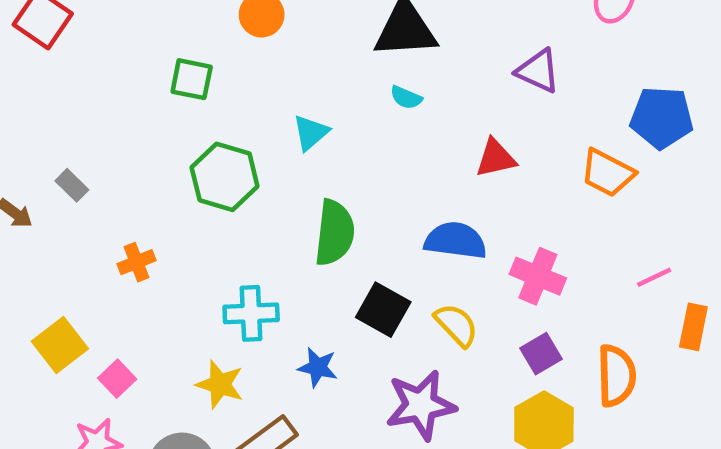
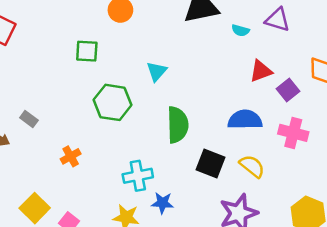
cyan semicircle: (406, 97) -> (240, 30), moved
purple square: (541, 354) -> (288, 90), moved
blue star: (318, 367) -> (162, 203), moved

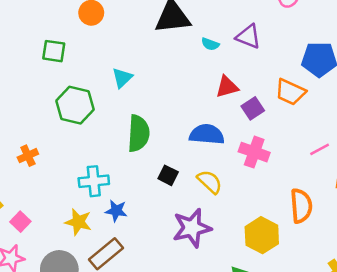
black square: (210, 163) -> (168, 175), size x0.7

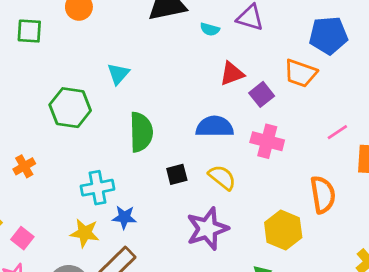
green square: (54, 51) -> (29, 31), moved
black square: (168, 175) -> (177, 174), turned -36

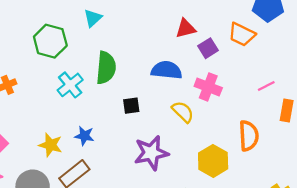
yellow semicircle: (222, 177) -> (183, 112), moved
cyan cross: (98, 188) -> (70, 85), moved, turned -35

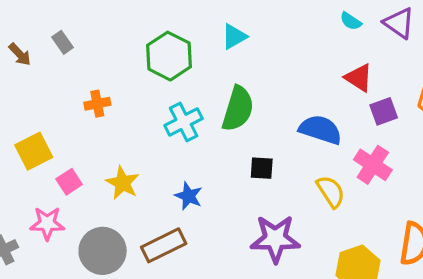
red triangle: (186, 28) -> (359, 78), turned 35
yellow star: (51, 145) -> (123, 183), moved

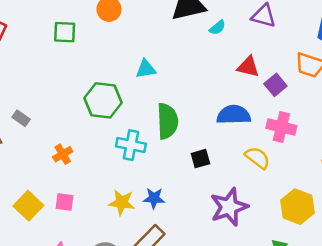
cyan semicircle: (351, 21) -> (217, 28), moved, turned -54
cyan triangle: (234, 37) -> (146, 69), turned 40
cyan cross: (184, 122) -> (131, 145), turned -32
pink square: (69, 182) -> (65, 202), moved, turned -30
yellow star: (123, 183) -> (122, 202), moved

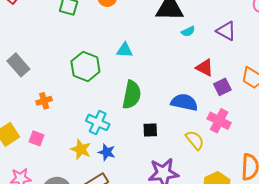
gray rectangle: (21, 118) -> (18, 65), size x1.6
cyan cross: (131, 145) -> (98, 122), moved

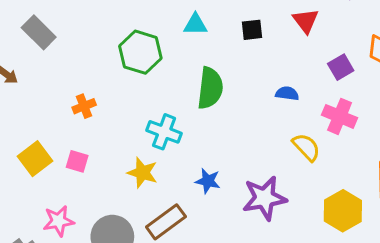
gray rectangle: (18, 65) -> (39, 32), moved
red triangle: (205, 68) -> (306, 21), moved, turned 30
blue semicircle: (184, 102) -> (287, 93), size x0.6
black square: (150, 130) -> (252, 30), moved
blue star: (107, 152) -> (208, 181), moved

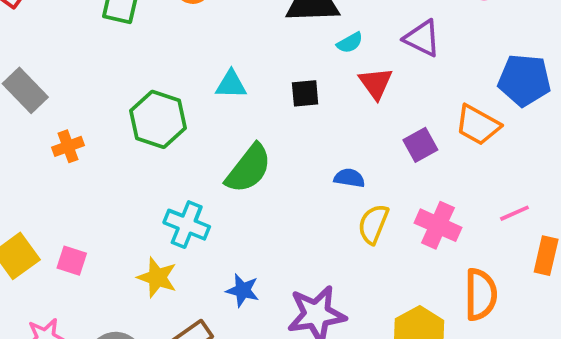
green semicircle: (210, 88) -> (249, 169), turned 30
orange cross: (84, 106) -> (68, 146), moved
pink cross: (340, 116) -> (438, 225), moved
yellow semicircle: (306, 147) -> (373, 224), moved, turned -116

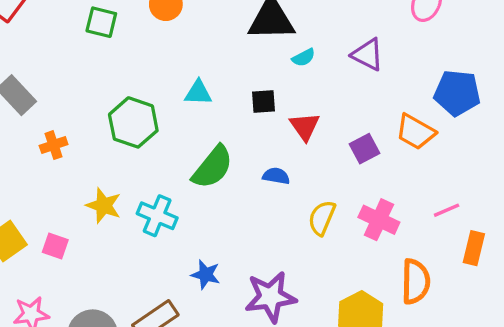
red triangle: (376, 83) -> (305, 126), moved
blue semicircle: (349, 178) -> (276, 176), moved
yellow star: (157, 277) -> (104, 206), moved

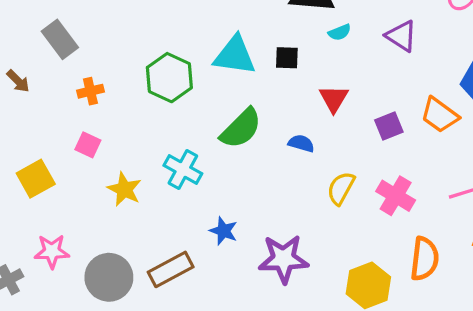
cyan triangle: (198, 93) -> (235, 55), size x1.6
black square: (263, 102) -> (287, 58), moved
yellow star: (104, 206) -> (124, 189), moved
pink square: (55, 246) -> (88, 145), moved

